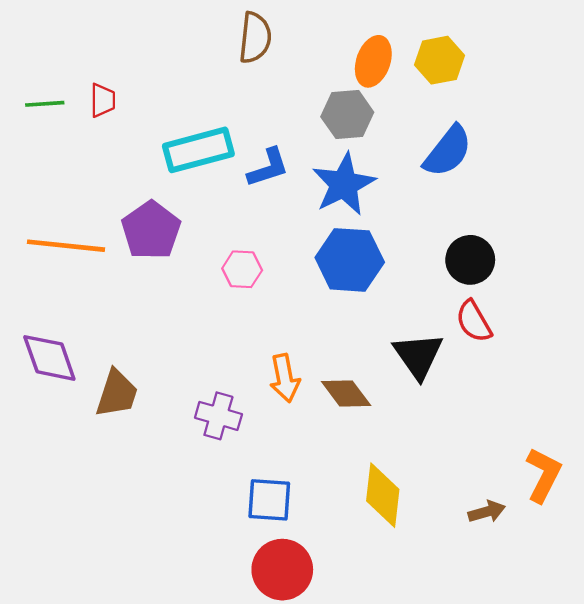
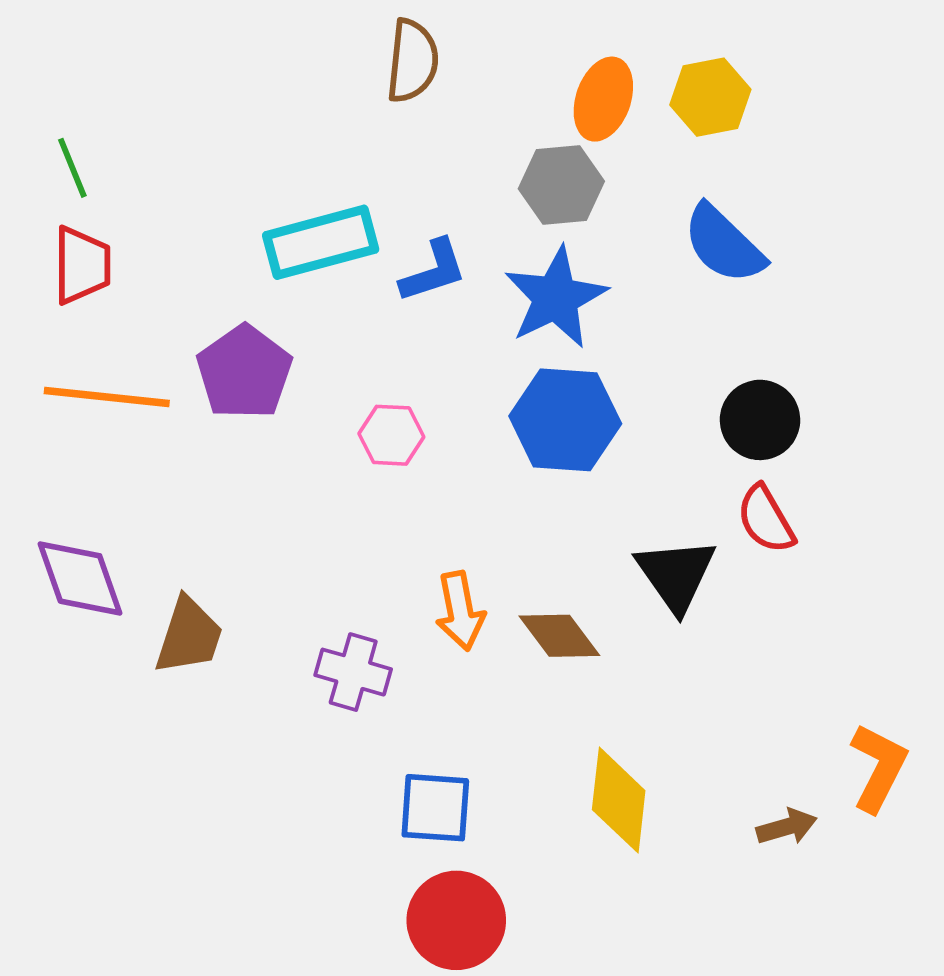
red trapezoid: (103, 100) -> (82, 265), moved, size x1.4
green line: (45, 104) -> (72, 168), turned 72
blue semicircle: (448, 151) -> (724, 244), turned 96

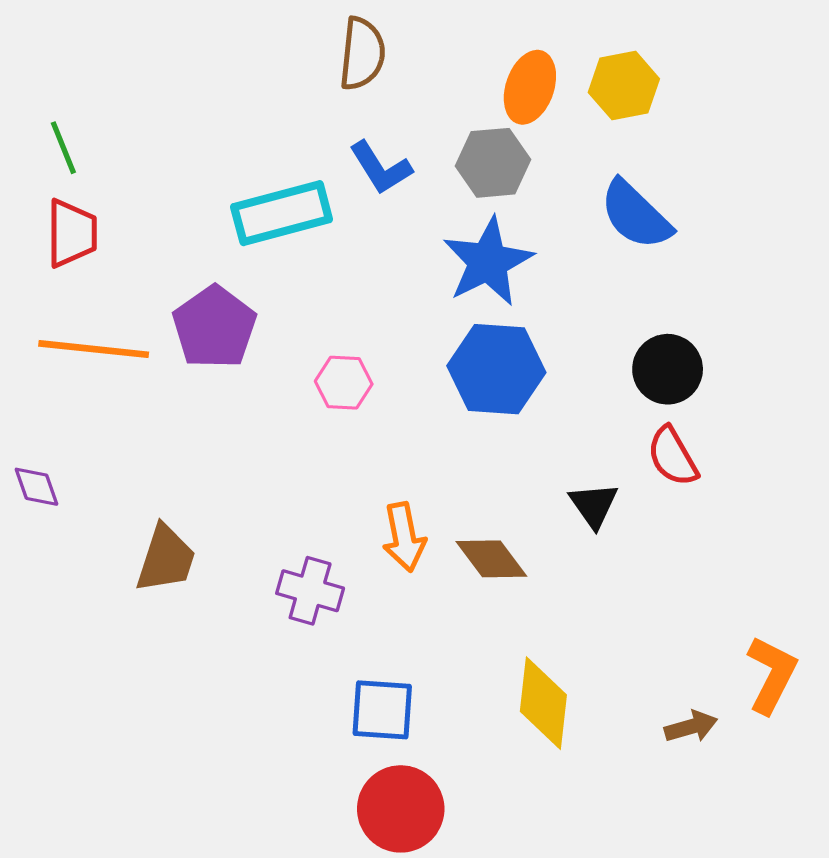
blue L-shape: (433, 271) -> (381, 168), moved, turned 76
black triangle: (676, 575) -> (594, 505), size x0.7
purple diamond: (80, 578) -> (37, 487), moved, size x0.6

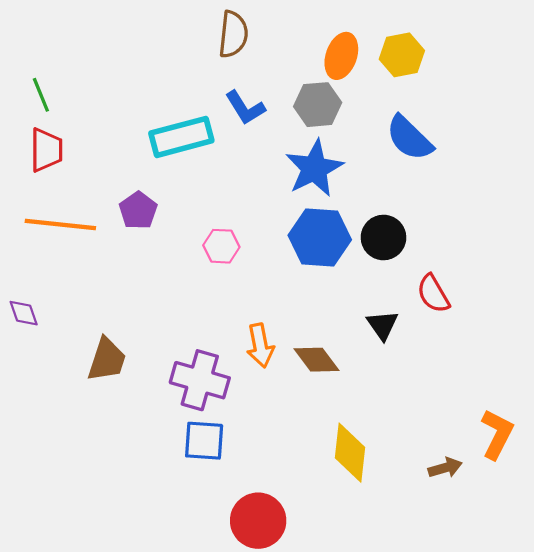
purple pentagon: (214, 327) -> (138, 210), size x0.7
black circle: (668, 369) -> (383, 237), moved
purple cross: (310, 591) -> (200, 380), size x1.4
blue square: (382, 710) -> (204, 441), moved

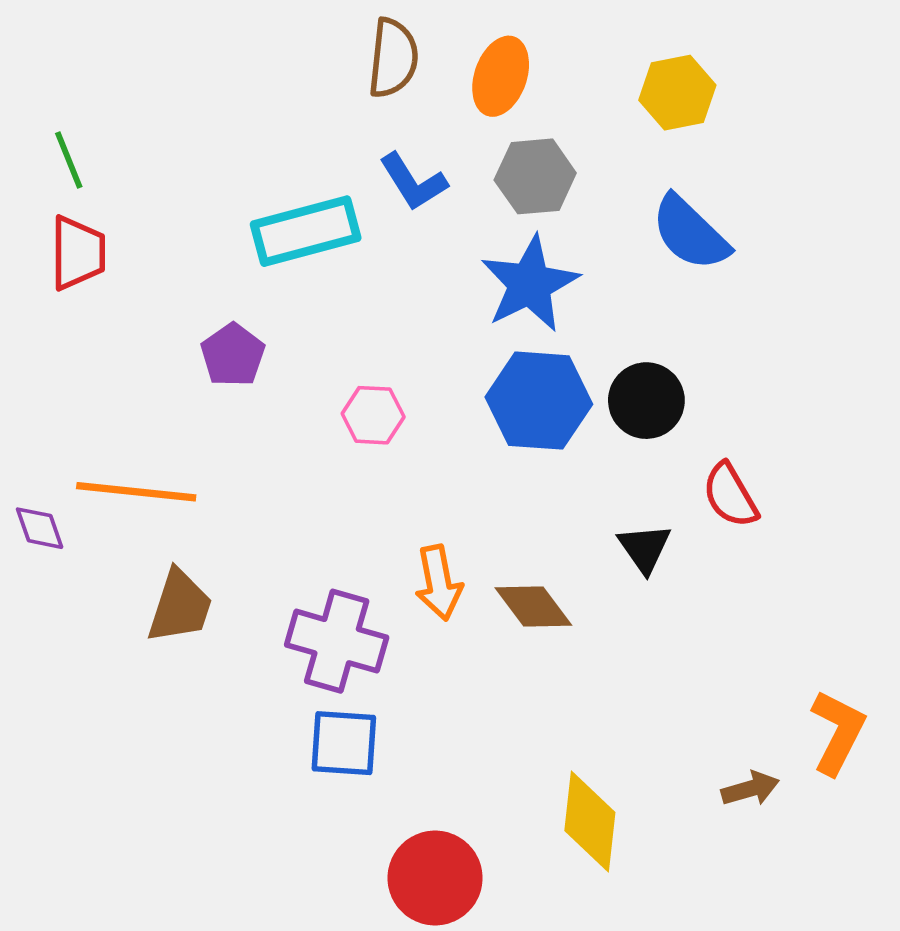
orange ellipse: (341, 56) -> (501, 76), moved
orange line: (60, 225) -> (136, 492), moved
yellow diamond: (350, 453) -> (590, 822), moved

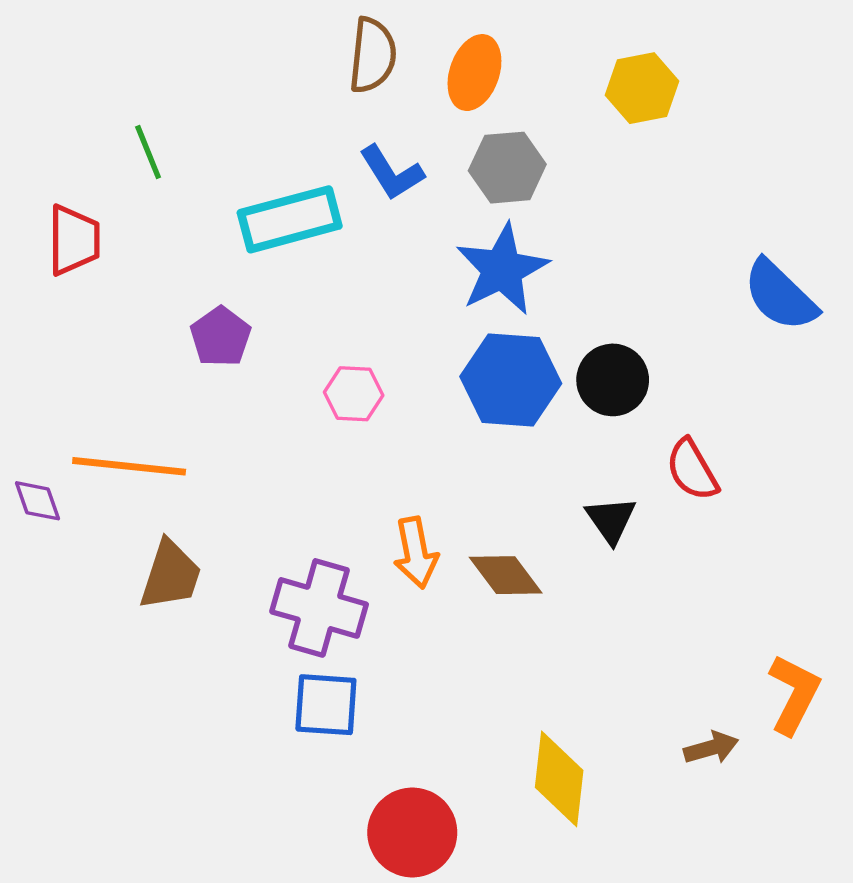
green line: (69, 160) -> (148, 152), moved
blue semicircle: (690, 233) -> (780, 295), moved

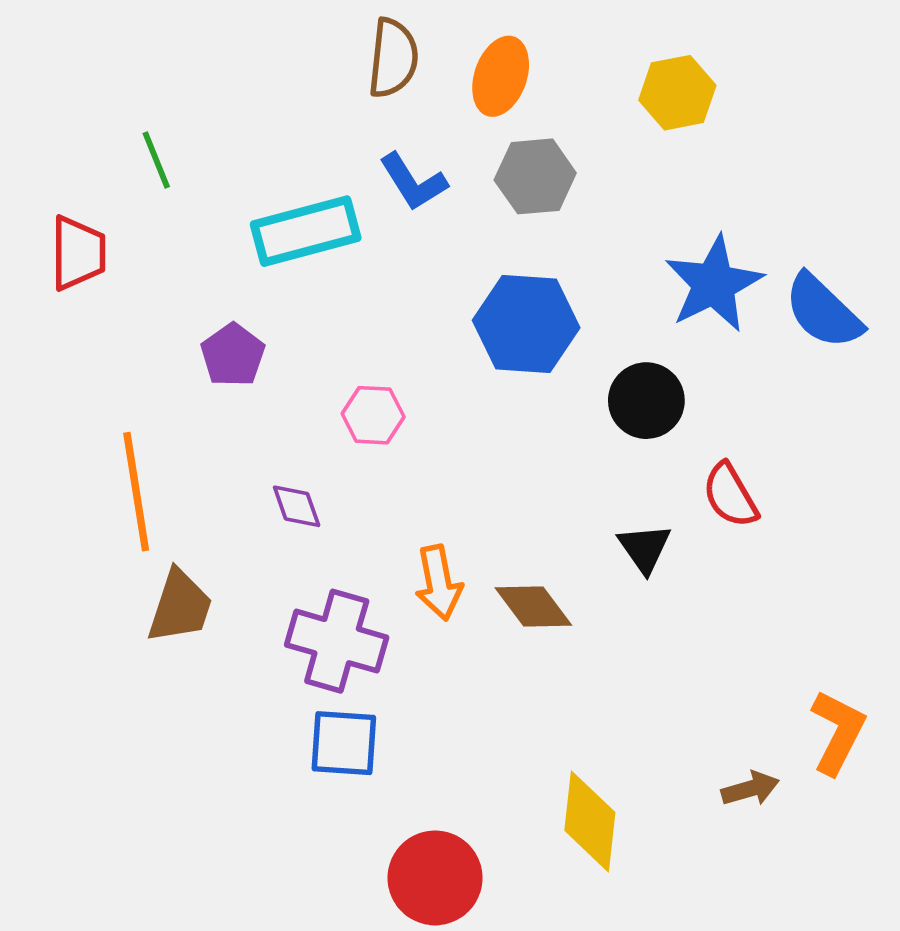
blue star: (502, 269) -> (714, 284), moved
blue hexagon: (511, 380) -> (526, 324), moved
orange line: (129, 466) -> (136, 492), turned 75
purple diamond: (38, 501) -> (297, 506), moved

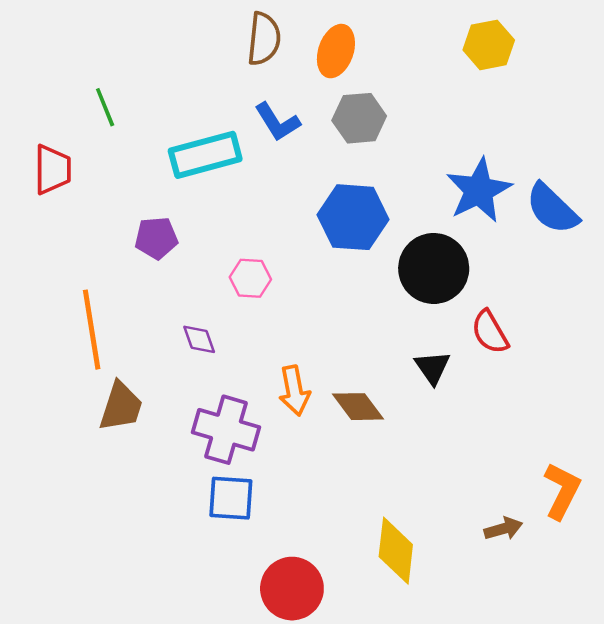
yellow hexagon: (677, 93) -> (489, 45), moved
purple pentagon: (233, 355) -> (156, 238), turned 30
black circle: (646, 401) -> (434, 268), size x1.4

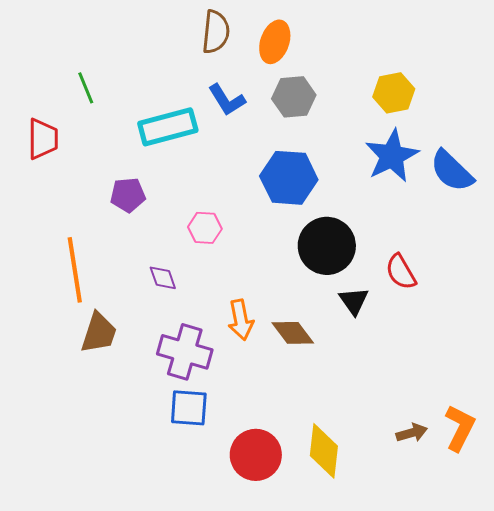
yellow hexagon: (489, 45) -> (394, 93), moved
black circle: (434, 268) -> (327, 246), moved
orange L-shape: (562, 491) -> (460, 428), moved
red circle: (292, 589) -> (256, 455), moved

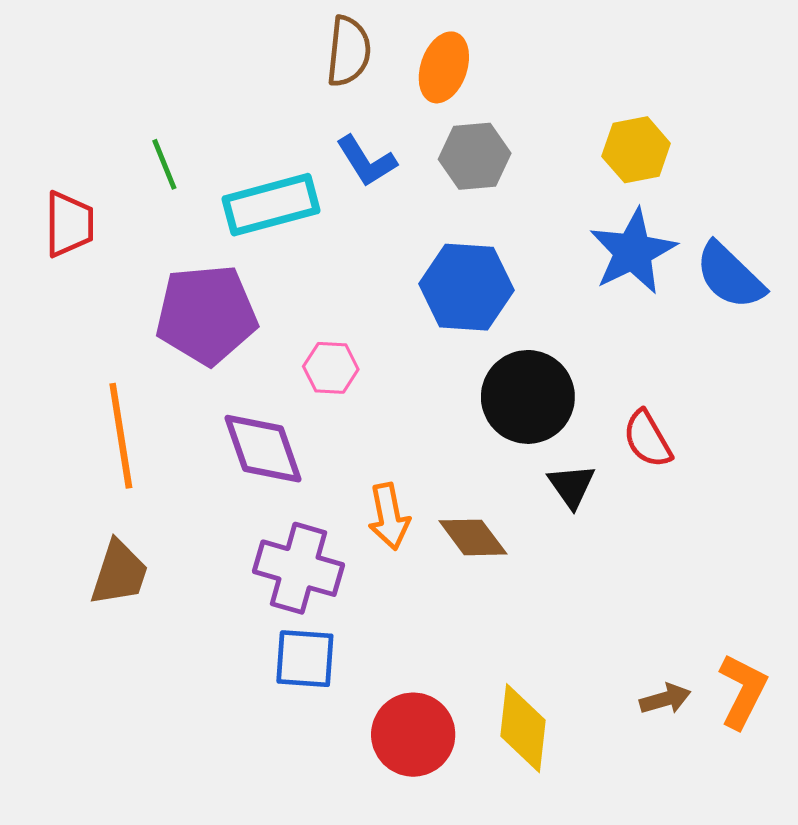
green line: (86, 88) -> (164, 164), moved
purple pentagon: (128, 195) -> (206, 315), size x1.8
purple diamond: (163, 278) -> (263, 449), size x1.8
brown trapezoid: (99, 333) -> (119, 573), moved

